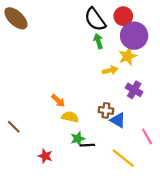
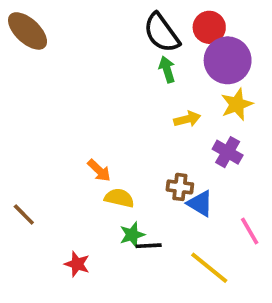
yellow star: (128, 56) -> (237, 104), moved

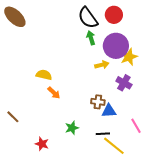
purple circle: (228, 60) -> (116, 46), moved
yellow semicircle: (119, 198) -> (44, 75), moved
blue triangle: (200, 203) -> (109, 111), turned -35
black line: (149, 246) -> (103, 134), moved

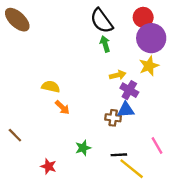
red circle: (114, 15) -> (143, 17), moved
purple circle: (116, 46) -> (151, 38), moved
purple cross: (124, 83) -> (129, 90), moved
blue triangle: (109, 111) -> (126, 110), moved

